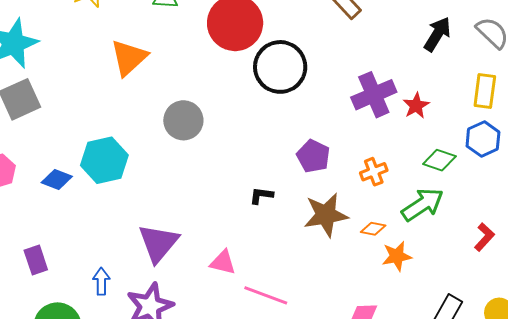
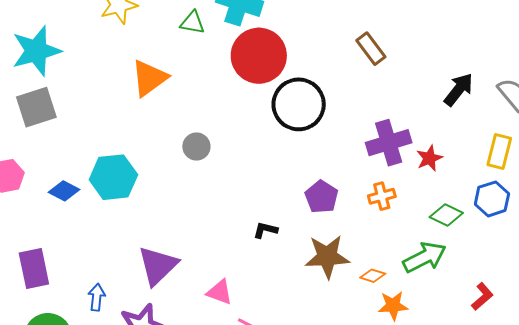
gray circle: (183, 120) -> (196, 147), size x0.7
orange cross: (374, 172) -> (382, 196), moved
purple rectangle: (36, 260) -> (34, 269), size x1.4

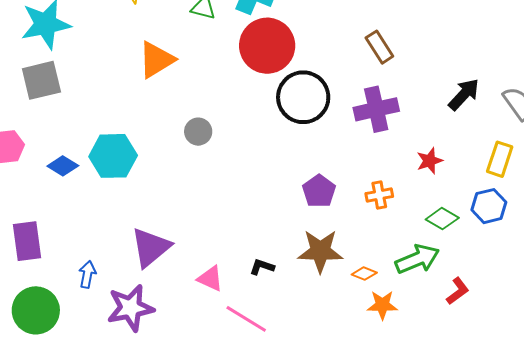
purple cross: (389, 143) -> (376, 109), moved
black L-shape: (265, 230) -> (262, 267), moved
red L-shape: (482, 297) -> (458, 291), moved

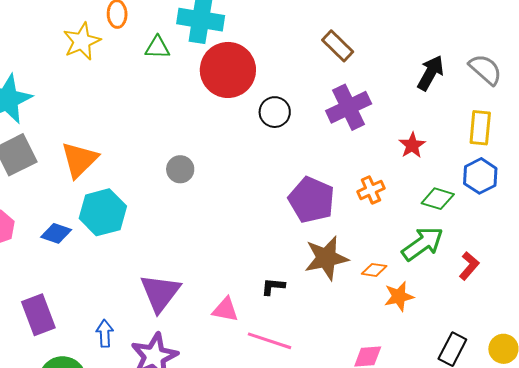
orange triangle: (156, 60) -> (79, 160), moved
black circle: (303, 97) -> (275, 112), size x0.6
purple pentagon: (319, 191) -> (311, 200), size x1.4

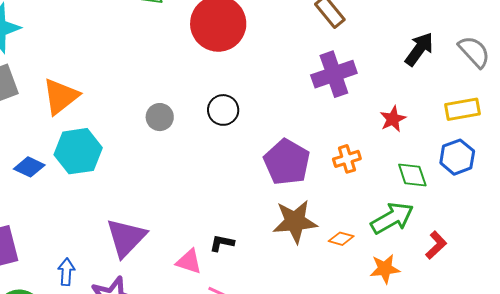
black circle: (275, 112) -> (223, 110), moved
yellow rectangle: (480, 128) -> (462, 109), turned 68
green diamond: (438, 199) -> (412, 175), turned 48
black L-shape: (273, 287) -> (222, 243), moved
orange star: (399, 296) -> (385, 269), moved

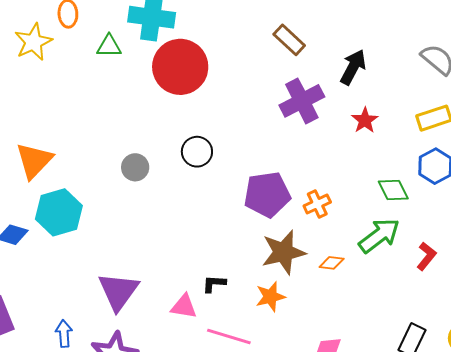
black arrow: (419, 49) -> (353, 67), moved
red star: (393, 119) -> (365, 120), moved
orange cross: (347, 159) -> (317, 204), moved
purple pentagon: (287, 162) -> (267, 194), turned -30
orange star: (385, 269) -> (270, 297), moved

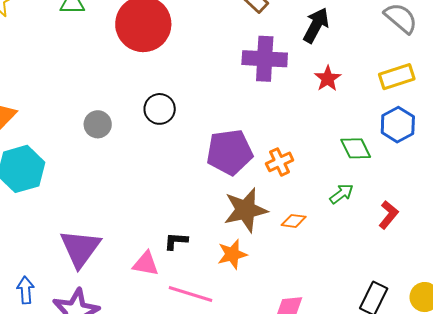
purple cross: (302, 101) -> (265, 59), turned 30
green arrow: (379, 235) -> (341, 194), size x0.6

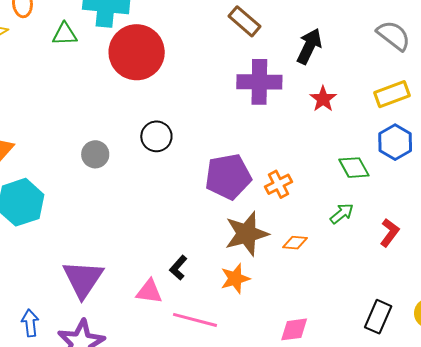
black L-shape: (176, 241) -> (178, 268), turned -50

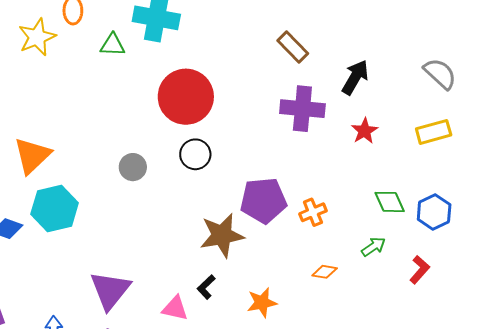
red circle: (137, 52) -> (186, 97), moved
blue hexagon: (395, 142) -> (434, 212), moved
brown star: (247, 234) -> (222, 235), moved

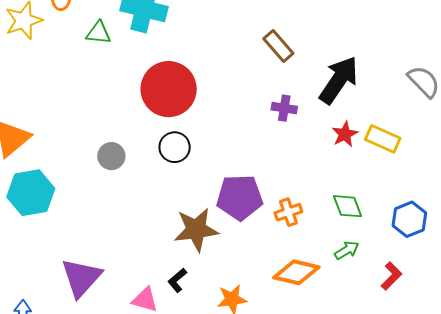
black arrow: (355, 77) -> (339, 80), size x1.4
purple cross: (302, 109) -> (284, 108), size x0.6
yellow rectangle: (434, 132) -> (383, 139), moved, turned 36
green diamond: (390, 202) -> (348, 206), moved
orange diamond: (325, 272) -> (296, 272), size x1.8

